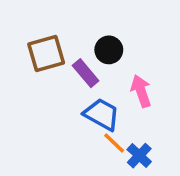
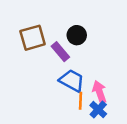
pink arrow: (141, 91) -> (99, 92), moved
orange line: (114, 143) -> (81, 101), turned 48

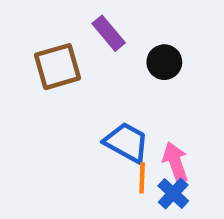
black circle: (77, 35) -> (164, 62), moved
purple rectangle: (60, 52) -> (109, 33), moved

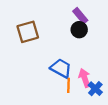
purple rectangle: (109, 33) -> (80, 16), moved
blue cross: (173, 193) -> (95, 89), moved

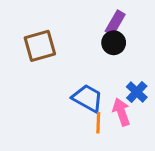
purple rectangle: (80, 16) -> (115, 23), turned 70
blue cross: (95, 89) -> (137, 92), moved

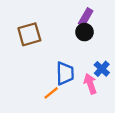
blue trapezoid: (87, 98) -> (65, 73), turned 60
orange line: (98, 123) -> (51, 93), moved, turned 49

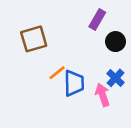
black circle: (84, 32) -> (115, 42), moved
orange line: (51, 93) -> (57, 73), moved

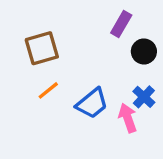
orange line: (57, 73) -> (48, 90), moved
blue trapezoid: (74, 83) -> (92, 103), turned 52

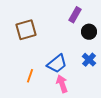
orange line: (48, 90) -> (30, 76), moved, turned -32
pink arrow: (128, 118) -> (62, 84), moved

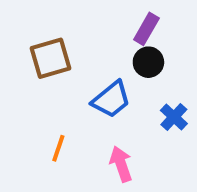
black circle: (89, 32) -> (148, 62), moved
blue trapezoid: (57, 64) -> (111, 99), moved

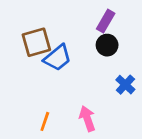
blue trapezoid: (111, 99) -> (58, 58), moved
orange line: (58, 148) -> (45, 121), moved

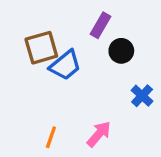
purple rectangle: (106, 21) -> (101, 25), moved
pink arrow: (87, 119) -> (99, 134), turned 60

